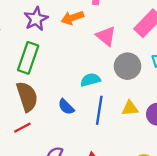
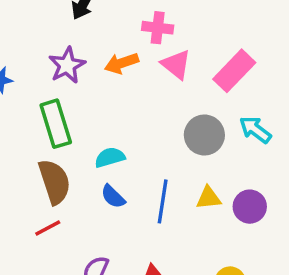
pink triangle: (106, 36) -> (176, 65), moved
green rectangle: (28, 58) -> (56, 124), turned -36
cyan semicircle: (90, 80) -> (110, 157), moved

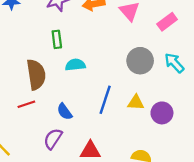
pink rectangle: (234, 71) -> (167, 22), size x0.7
green rectangle: (56, 124) -> (57, 39), moved, size x0.6
blue semicircle: (113, 196) -> (65, 112), moved

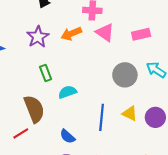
pink rectangle: (167, 22) -> (141, 34), turned 36
yellow triangle: (136, 103) -> (130, 113), turned 35
red line: (26, 104) -> (21, 133), moved

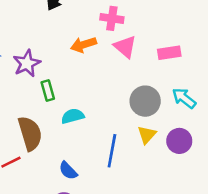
purple star: (38, 37) -> (27, 63), moved
yellow triangle: (130, 113) -> (147, 135), moved, turned 42
purple circle: (155, 117) -> (179, 141), moved

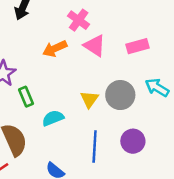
pink cross: (112, 18) -> (79, 20), turned 35
yellow triangle: (147, 135) -> (89, 99), moved
purple circle: (179, 141) -> (133, 141), moved

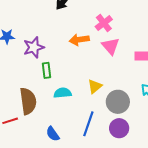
gray circle: (120, 95) -> (118, 102), moved

